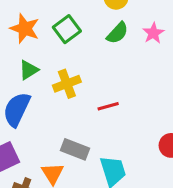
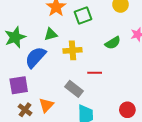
green semicircle: (117, 33) -> (113, 43), moved
gray rectangle: (75, 149) -> (74, 89), moved

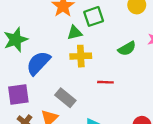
green triangle: (51, 34) -> (75, 33), moved
gray rectangle: (74, 89) -> (65, 98), moved

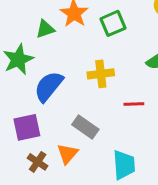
green triangle: (75, 33) -> (45, 29), moved

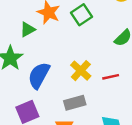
yellow cross: (101, 74) -> (81, 71), moved, turned -30
gray rectangle: (85, 127) -> (75, 103), turned -40

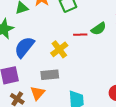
red line: (111, 77) -> (80, 35), moved

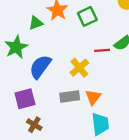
orange triangle: (38, 93) -> (93, 97), moved

